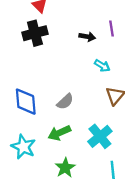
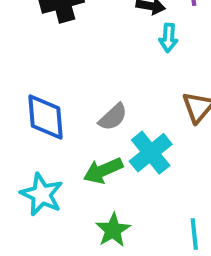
cyan arrow: (102, 66) -> (168, 38), moved, turned 63
cyan cross: (100, 136) -> (151, 153), moved

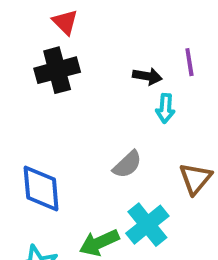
gray semicircle: (113, 117) -> (127, 164), moved

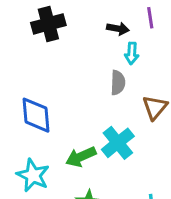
gray semicircle: (127, 164) -> (118, 83), moved, turned -45

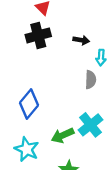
black arrow: (118, 29) -> (81, 40), moved
blue diamond: (36, 115) -> (29, 104), turned 44

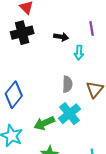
gray semicircle: (91, 80) -> (67, 84), moved

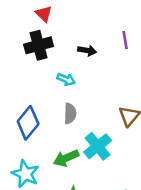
cyan arrow: (79, 53) -> (66, 79), moved, turned -72
gray semicircle: (67, 84) -> (70, 113), moved

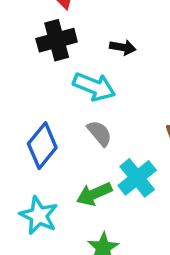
cyan arrow: (66, 79) -> (94, 87), size x1.6
gray semicircle: (70, 113) -> (100, 133), turned -42

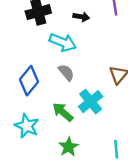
green arrow: (94, 194) -> (63, 112), turned 65

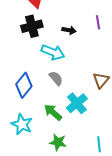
green star: (69, 147) -> (58, 142), turned -30

